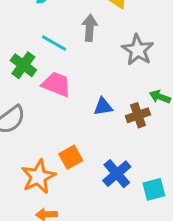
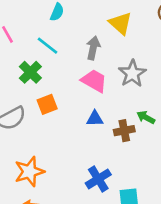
cyan line: (54, 43) -> (47, 46), moved
pink trapezoid: (56, 84) -> (94, 81), moved
orange square: (71, 157) -> (47, 104), moved

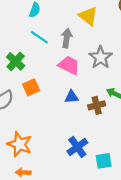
cyan line: (47, 46) -> (39, 37), moved
orange star: (29, 172) -> (20, 144), turned -30

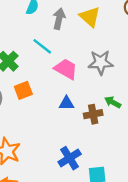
cyan line: (39, 37) -> (42, 46), moved
gray arrow: (67, 38) -> (59, 19), moved
gray star: (101, 57) -> (101, 62), turned 30

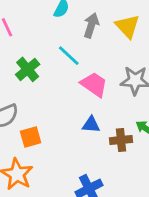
orange square: (23, 90) -> (31, 137), moved

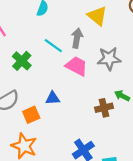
gray arrow: (91, 25) -> (77, 38), moved
blue triangle: (91, 125) -> (53, 98), moved

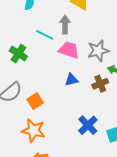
gray star: (109, 59) -> (98, 51), moved
blue triangle: (53, 98) -> (71, 80), moved

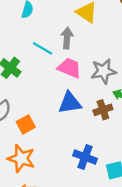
blue triangle: (71, 80) -> (70, 103), size x1.5
blue cross: (88, 125) -> (85, 157), turned -30

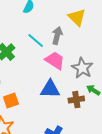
gray star: (103, 71) -> (82, 68), turned 30

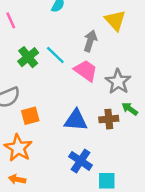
cyan line: (36, 41) -> (55, 55), moved
blue triangle: (50, 89) -> (76, 120), moved

